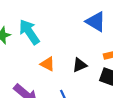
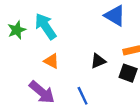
orange triangle: (48, 64) -> (51, 61), moved

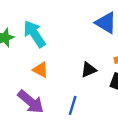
blue line: (83, 96) -> (73, 105), turned 42

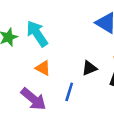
blue line: (73, 105) -> (69, 92), moved

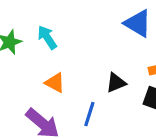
cyan arrow: (37, 34) -> (47, 37), size x0.7

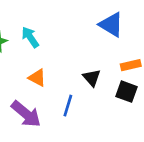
black triangle: (116, 83) -> (92, 78), turned -48

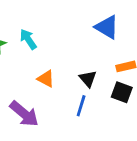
orange triangle: (37, 78) -> (46, 79), moved
blue line: (68, 106) -> (81, 106), moved

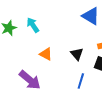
blue line: (81, 106) -> (81, 81), moved

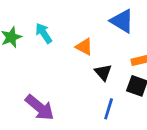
orange triangle: (46, 54) -> (84, 47), moved

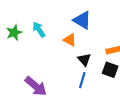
blue triangle: (122, 21) -> (82, 20), moved
blue line: (109, 109) -> (82, 80), moved

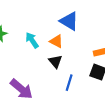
cyan arrow: (39, 30) -> (32, 40), moved
black triangle: (84, 59) -> (55, 61), moved

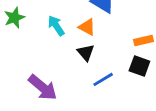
blue line: (69, 83) -> (103, 79), turned 42

